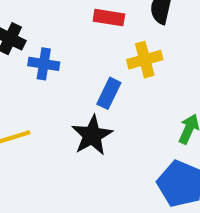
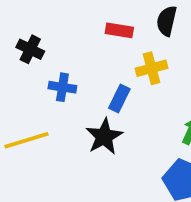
blue cross: (44, 64) -> (62, 87), moved

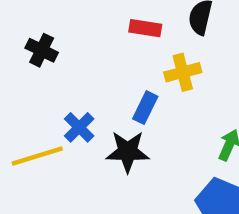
blue cross: (62, 87) -> (79, 127), moved, turned 36
black star: (104, 136) -> (128, 152), turned 30

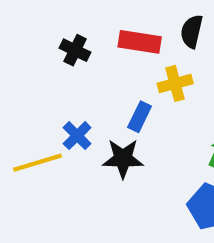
red rectangle: (145, 28) -> (140, 42), size x1.4
black cross: (42, 50) -> (75, 50), moved

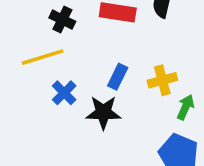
yellow cross: (175, 83) -> (162, 80), moved
yellow line: (38, 163) -> (43, 57), moved

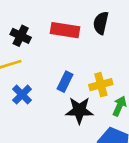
black star: (103, 112) -> (79, 110), moved

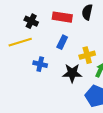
blue rectangle: (65, 82) -> (62, 42), moved
blue cross: (22, 95) -> (40, 64), moved, turned -32

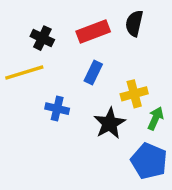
red rectangle: (62, 17) -> (93, 32), turned -30
black star: (72, 73) -> (110, 123), turned -30

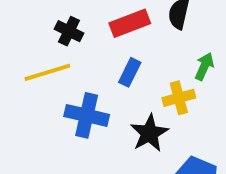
blue cross: (57, 109) -> (87, 115), size x1.5
green arrow: (156, 118) -> (204, 66), moved

